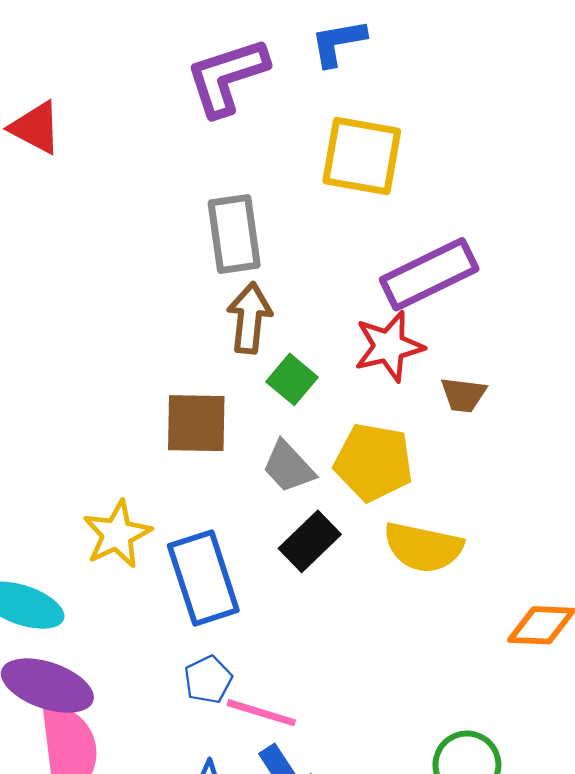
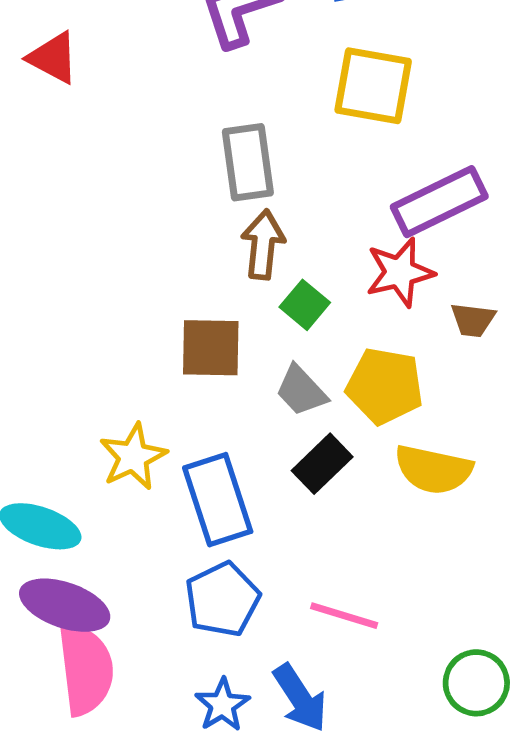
blue pentagon: (208, 680) -> (222, 599), size x1.6
pink line: (261, 713) -> (344, 616), moved

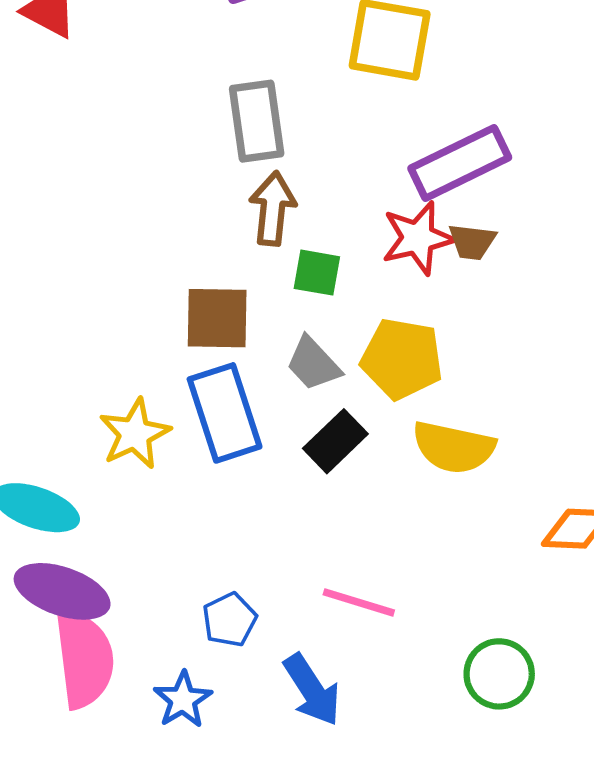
green square: (305, 305) -> (317, 273), turned -30
brown trapezoid: (473, 320) -> (472, 242), moved
blue rectangle: (218, 500) -> (225, 413), moved
blue pentagon: (222, 599) -> (230, 620), moved, size x0.7
blue star: (222, 705) -> (183, 700), moved

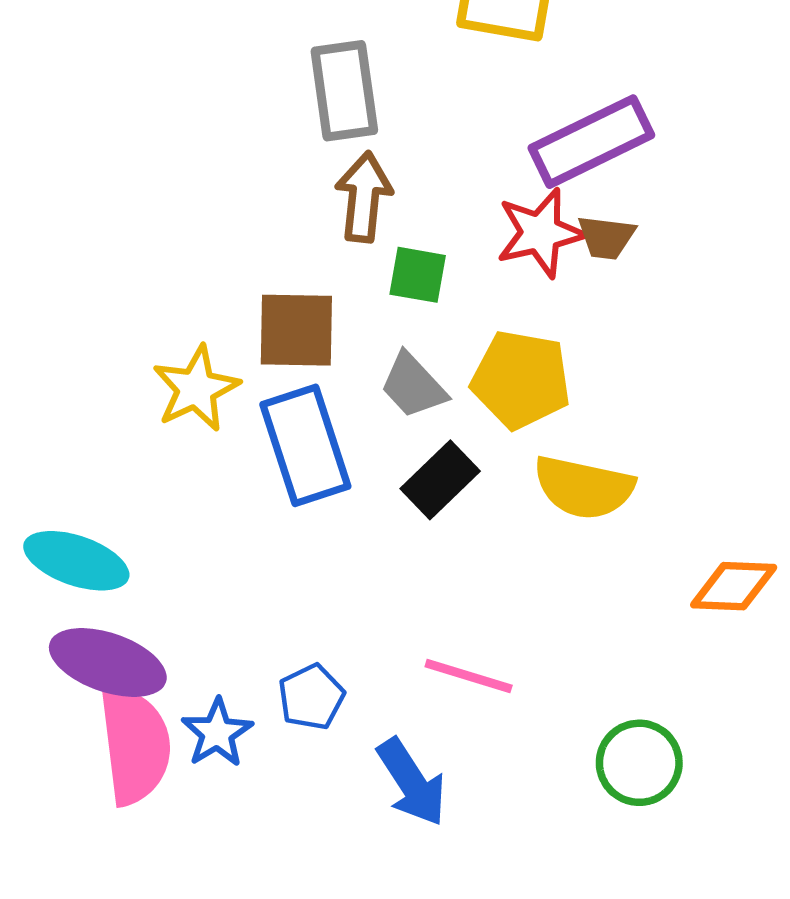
yellow star: (135, 434) -> (196, 389), moved
blue star: (183, 700) -> (217, 733), moved

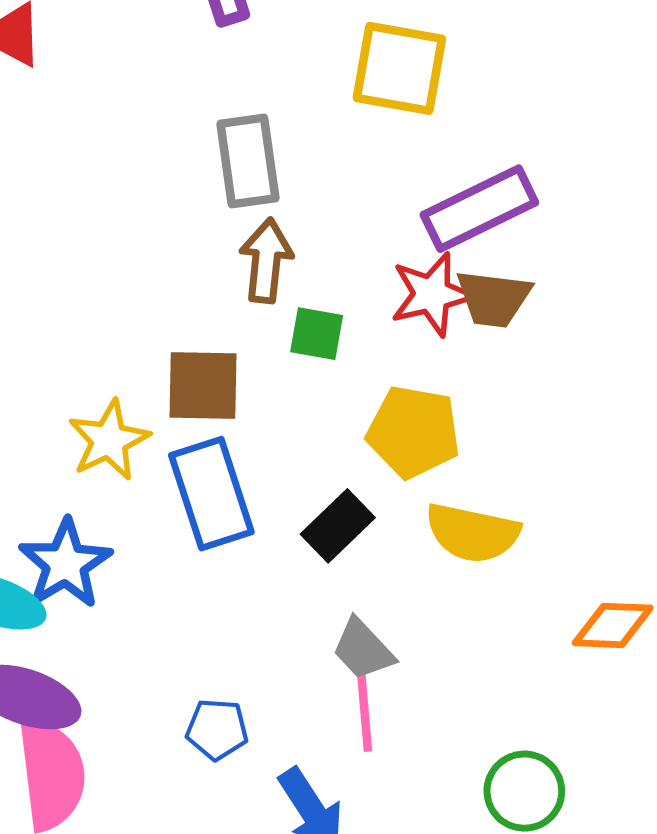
brown trapezoid: (606, 237) -> (493, 299), size x1.4
gray trapezoid: (413, 386) -> (363, 649), moved
pink line: (469, 676) -> (364, 710), turned 68
blue pentagon: (311, 697) -> (217, 729), turned 30
blue star: (217, 733) -> (65, 564), moved, size x1.4

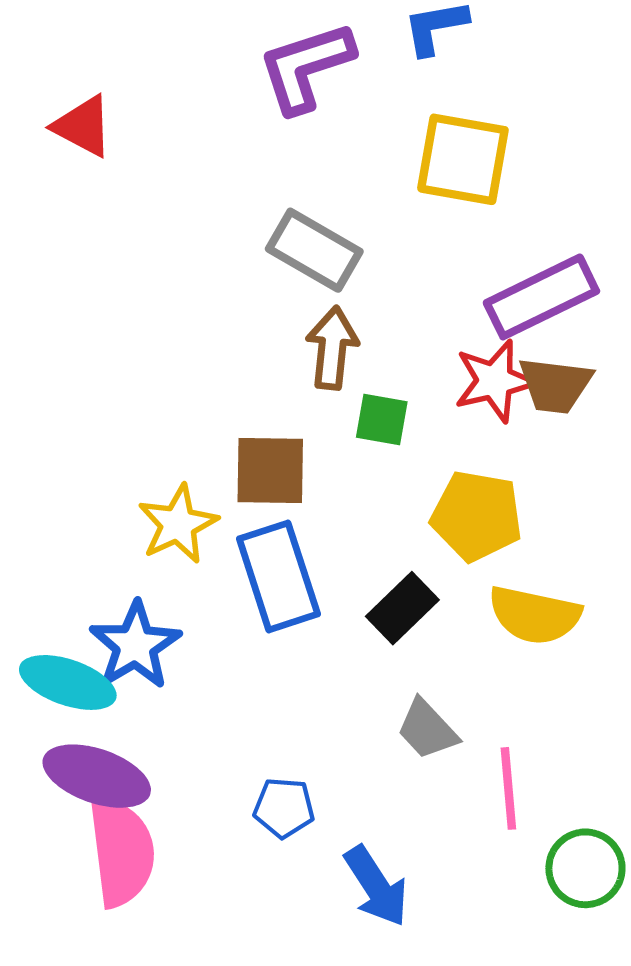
gray rectangle: (248, 161) -> (314, 250), turned -52
pink line: (364, 710) -> (508, 788), moved

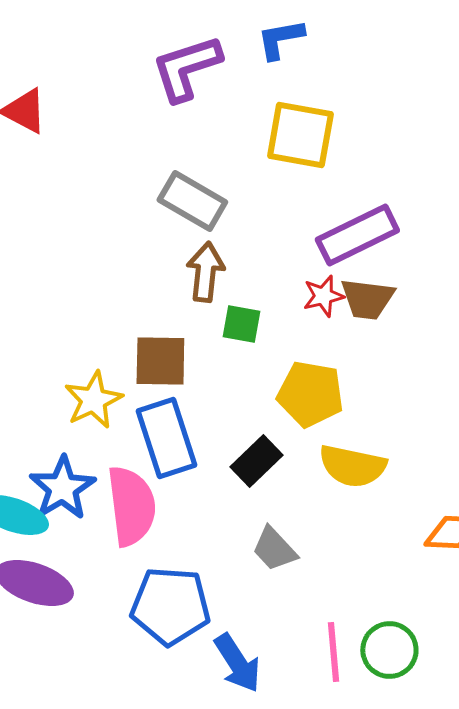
red star: (495, 381) -> (323, 296), size x0.7
pink line: (508, 788) -> (333, 652), moved
blue pentagon: (284, 808) -> (170, 606), size x1.8
pink semicircle: (121, 852) -> (131, 506), moved

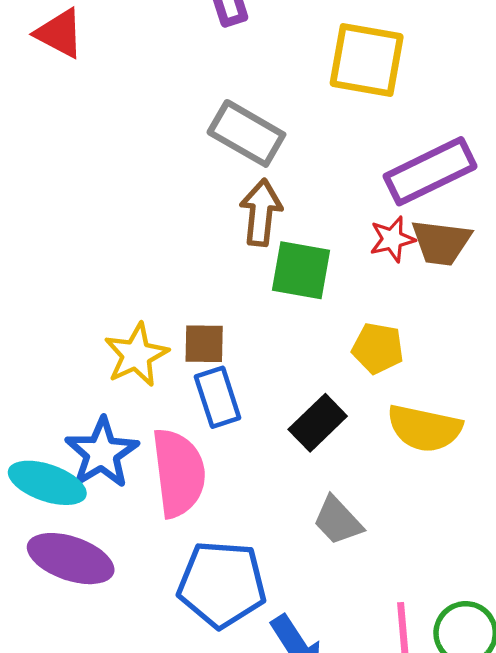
green square: (241, 324) -> (301, 270), size x1.4
brown square: (160, 361) -> (204, 344), moved, size x0.7
yellow pentagon: (310, 394) -> (378, 348), size x0.7
blue rectangle: (166, 438) -> (218, 397), size x0.7

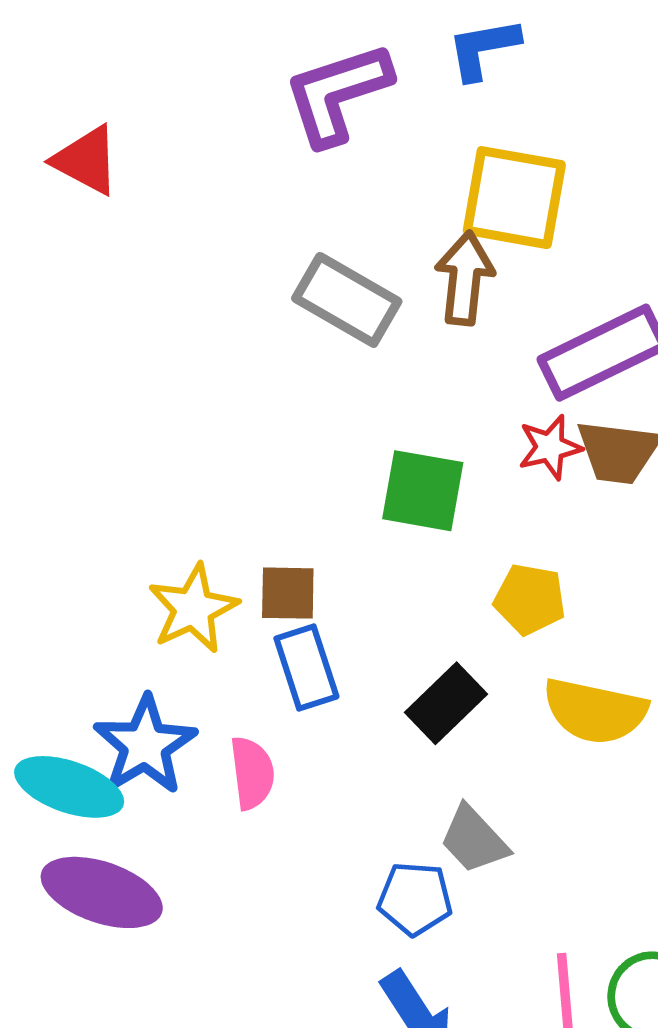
brown arrow: (261, 212) -> (465, 278), moved
pink semicircle: (179, 473) -> (252, 773), size x0.6
blue pentagon: (222, 584) -> (415, 899), moved, size x0.6

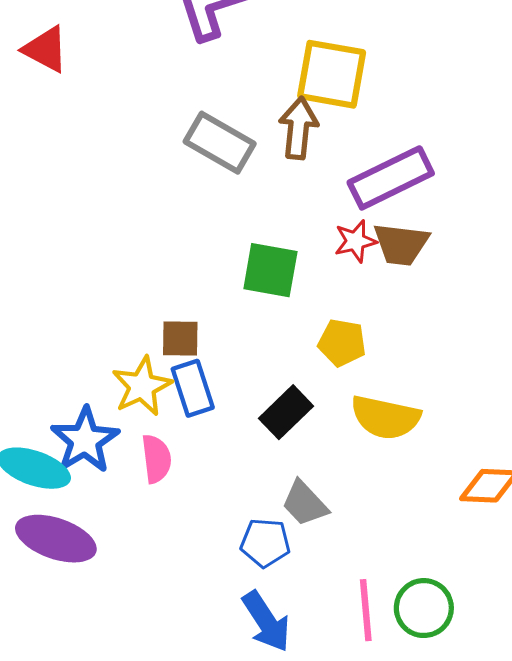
yellow star: (193, 609) -> (142, 386), moved

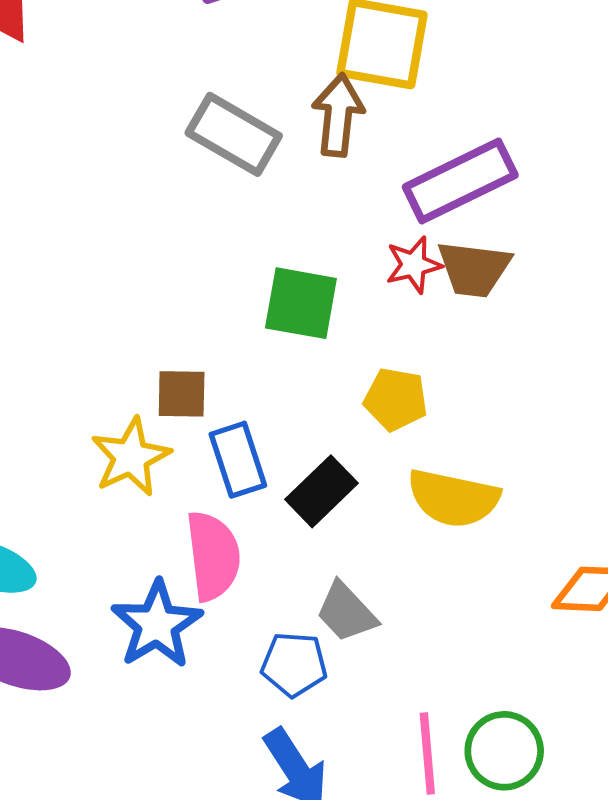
blue rectangle: (193, 388) -> (238, 460), moved
blue star: (85, 440) -> (157, 624), moved
pink semicircle: (156, 459) -> (213, 556), moved, size x1.4

